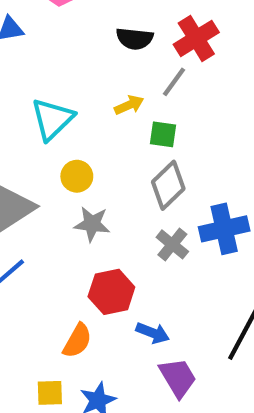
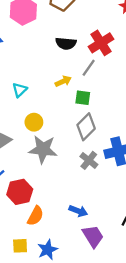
cyan triangle: (52, 119) -> (20, 90), size x0.6
gray star: (92, 224) -> (43, 149), size x1.4
red hexagon: (111, 292) -> (20, 192), moved

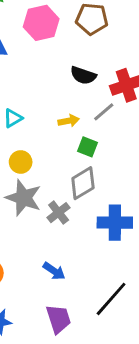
gray cross: (89, 160) -> (59, 213), moved
blue arrow: (78, 211) -> (54, 271), moved

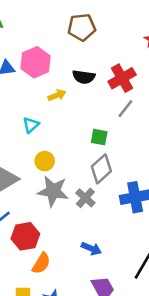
pink hexagon: (41, 23) -> (36, 62), moved
gray line: (104, 112) -> (125, 109), moved
yellow arrow: (69, 121) -> (57, 95), moved

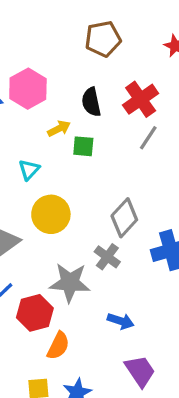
brown pentagon: (82, 27) -> (103, 39), moved
black semicircle: (84, 77) -> (91, 102), turned 75
green square: (99, 137) -> (83, 146), moved
yellow circle: (45, 161) -> (51, 214), size x1.5
gray star: (53, 191) -> (70, 283), moved

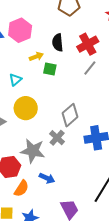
blue arrow: (121, 321) -> (47, 178), moved

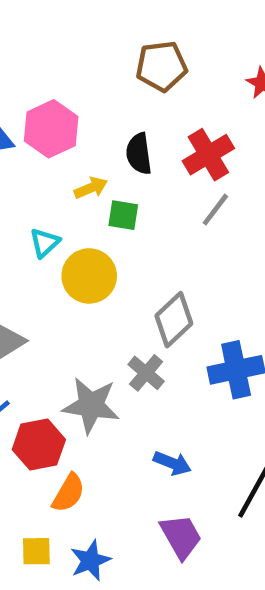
yellow circle: (26, 108) -> (89, 276), moved
blue arrow: (47, 178) -> (172, 463), moved

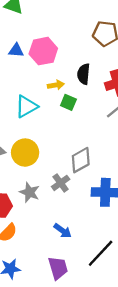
cyan triangle: (45, 243) -> (26, 106), size x1.5
yellow circle: (89, 276) -> (25, 153), moved
gray star: (91, 405) -> (29, 192), size x0.7

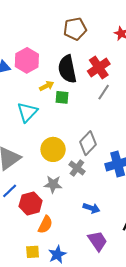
black semicircle: (84, 74) -> (67, 69), size x1.5
yellow circle: (25, 153) -> (53, 149), moved

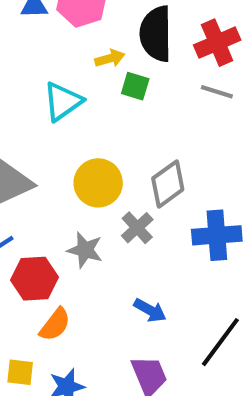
gray line: (104, 92) -> (217, 92), turned 63

